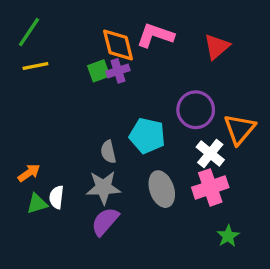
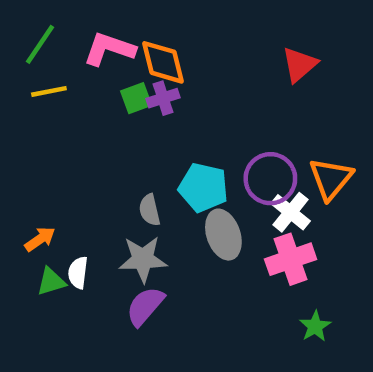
pink L-shape: (155, 35) -> (109, 49), moved
purple circle: (196, 110) -> (270, 179), moved
gray ellipse: (162, 189) -> (223, 235), moved

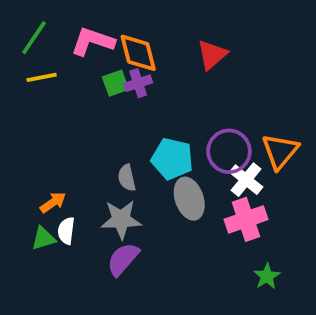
red triangle: (299, 65) -> (212, 55), moved
orange arrow: (40, 239) -> (53, 202), moved

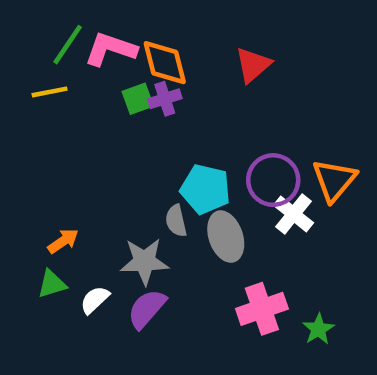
green line: (34, 38) -> (68, 45), moved
gray semicircle: (127, 178) -> (176, 221), moved
pink cross: (246, 219) -> (262, 309), moved
white semicircle: (66, 231) -> (95, 300), moved, turned 40

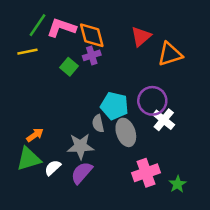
green square: (138, 99) -> (69, 67), moved, turned -30
orange triangle: (334, 180) -> (170, 54), moved, turned 32
green triangle: (52, 284) -> (29, 159), size x1.5

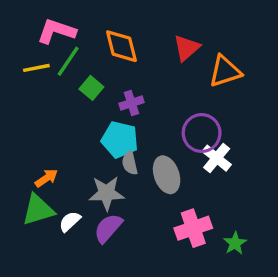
green line: (38, 25) -> (68, 61), moved
pink L-shape: (61, 28) -> (56, 31), moved
purple cross: (92, 55) -> (131, 103), moved
cyan pentagon: (114, 106) -> (120, 140), moved

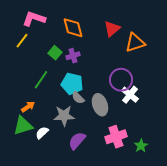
green line: (68, 61) -> (41, 80), moved
yellow line: (36, 68) -> (22, 41), turned -42
purple cross: (131, 103) -> (73, 56), moved
gray semicircle: (130, 163) -> (78, 98), turned -32
purple semicircle: (108, 228) -> (77, 141), moved

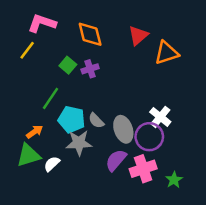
purple circle: (121, 80) -> (149, 137), moved
cyan pentagon: (72, 84) -> (72, 119), moved
purple semicircle: (77, 141) -> (116, 160), moved

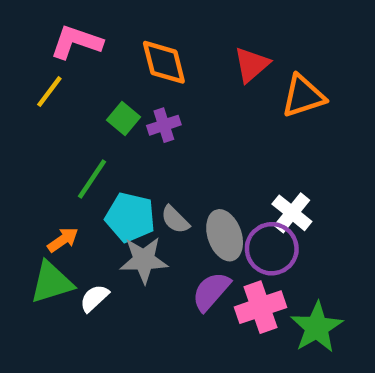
green star: (174, 180) -> (317, 327), size x1.6

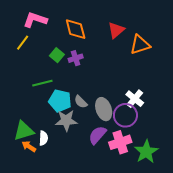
green line: (92, 179) -> (42, 83), turned 42
orange arrow: (63, 240) -> (29, 146), moved, turned -112
white semicircle: (94, 298) -> (43, 138), turned 136

